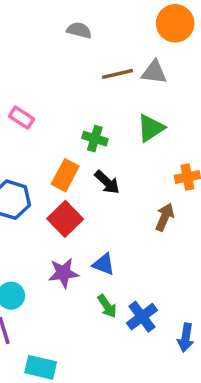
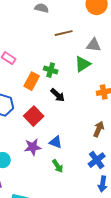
gray triangle: (154, 72) -> (94, 45), moved
orange rectangle: (65, 175) -> (32, 81), moved
brown arrow: (165, 217) -> (99, 129), moved
blue cross: (142, 317) -> (97, 160), moved

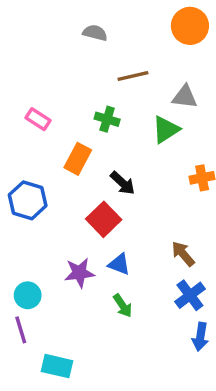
green cross: (51, 70) -> (107, 119), moved
red square: (34, 116) -> (104, 219), moved
brown arrow: (99, 129) -> (183, 254), moved, turned -63

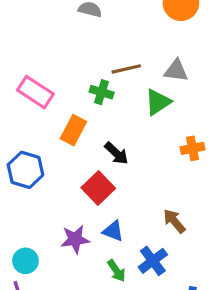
brown line: (133, 76) -> (126, 69), moved
pink rectangle: (38, 119) -> (35, 92), size x1.5
blue cross: (190, 295) -> (153, 261), moved

